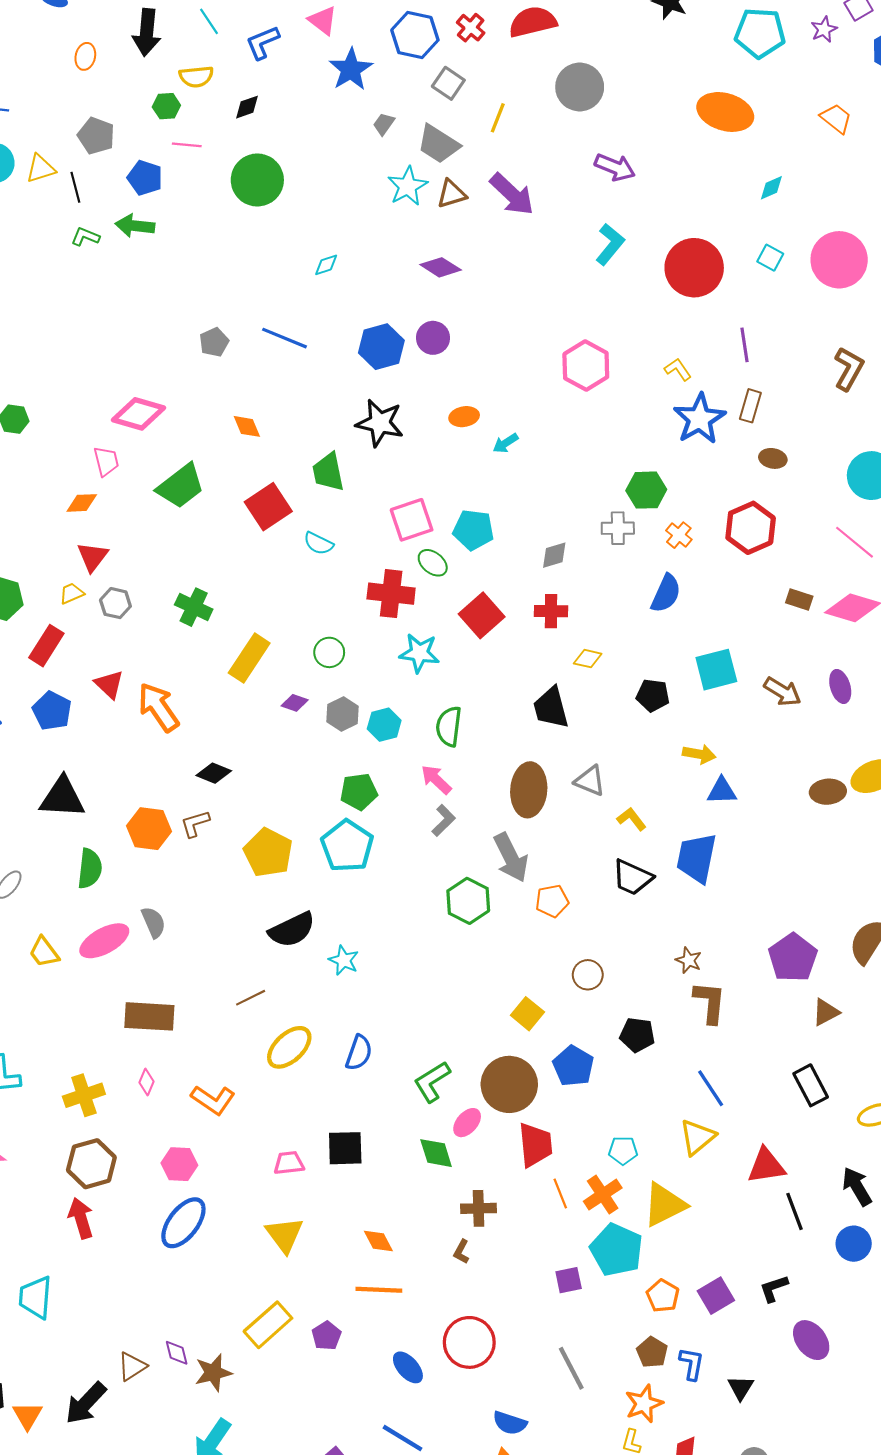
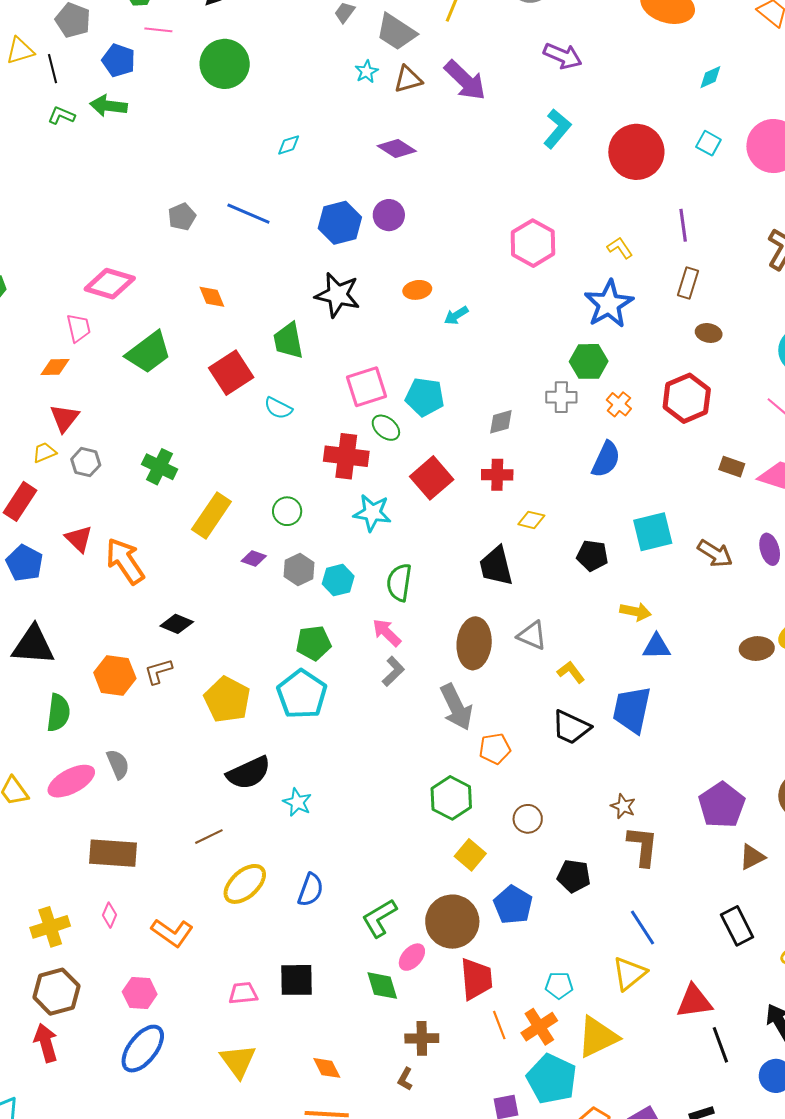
cyan star: (408, 186) -> (367, 72), size x0.6
blue star: (700, 419) -> (609, 304), moved
green hexagon: (468, 901) -> (451, 798), moved

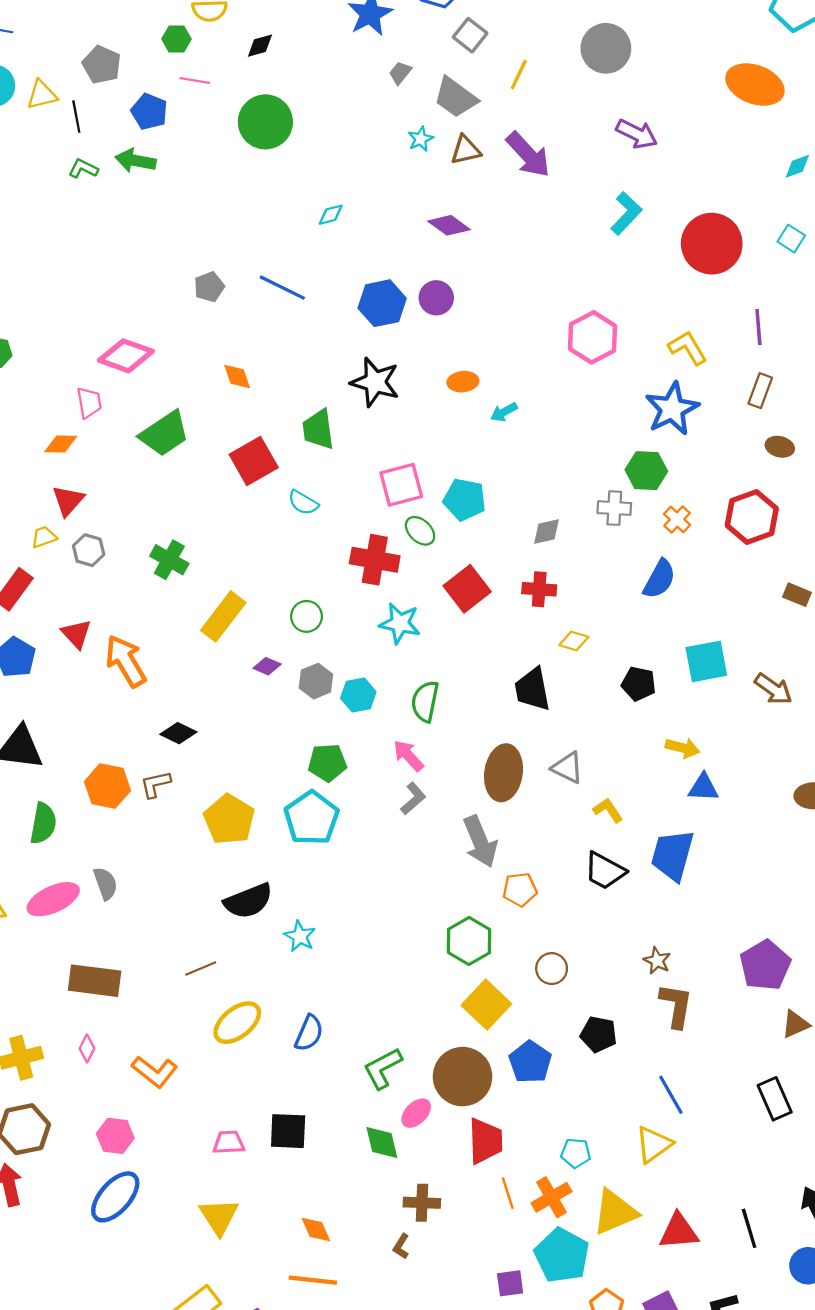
yellow L-shape: (620, 248) -> (688, 348), size x1.4
yellow square: (470, 855) -> (486, 1005), size x1.4
red triangle: (694, 1001) -> (679, 1231), moved

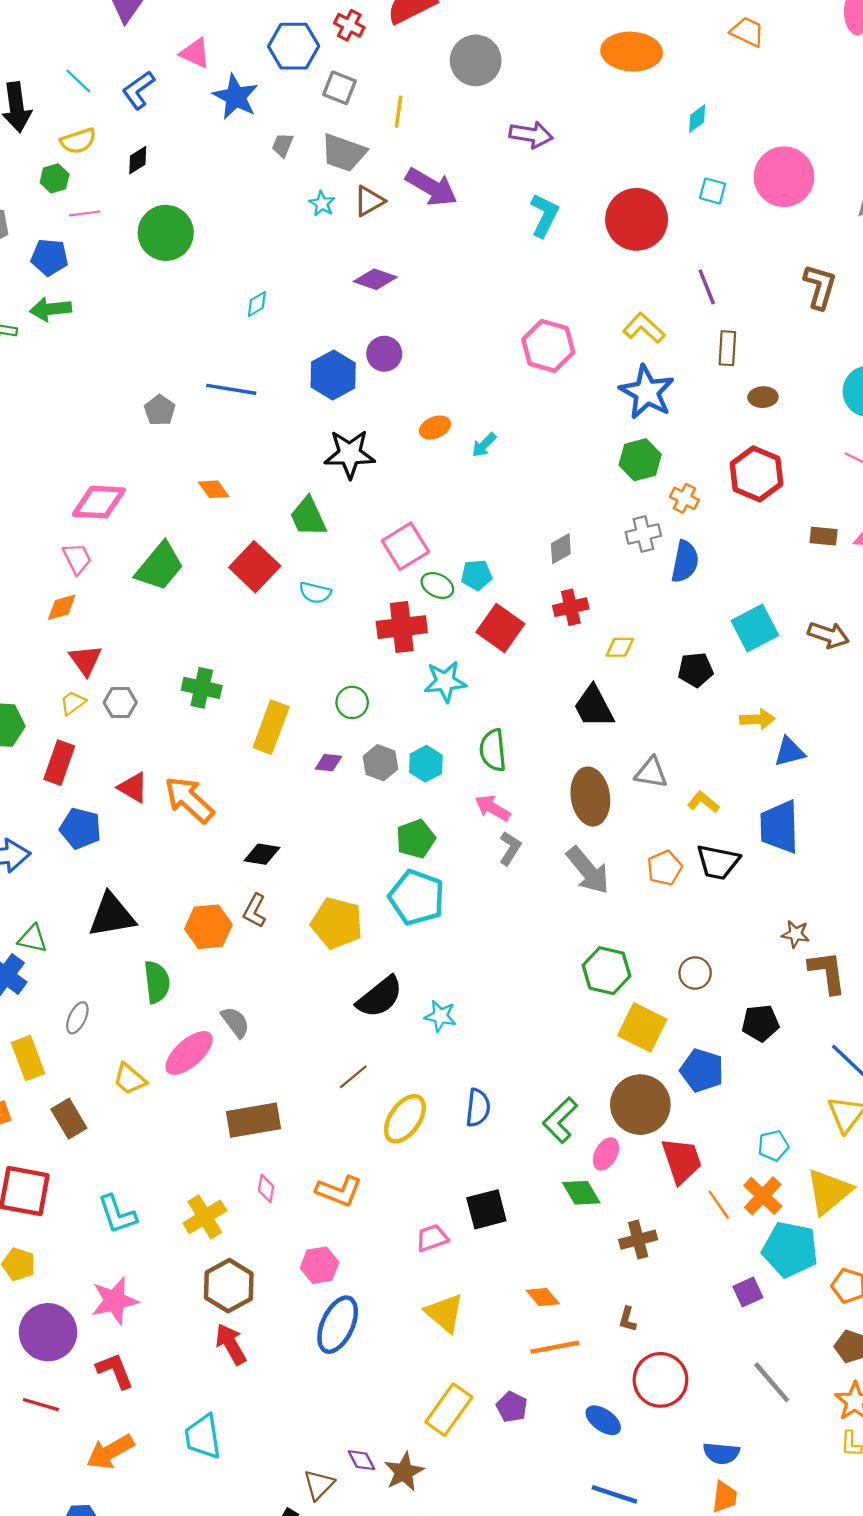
cyan pentagon: (465, 500) -> (477, 575), moved, size x0.7
gray cross: (614, 508) -> (643, 534), moved
brown L-shape: (155, 784) -> (255, 911), turned -32
orange pentagon: (520, 890) -> (664, 868), moved
brown L-shape: (401, 1246) -> (628, 1319), moved

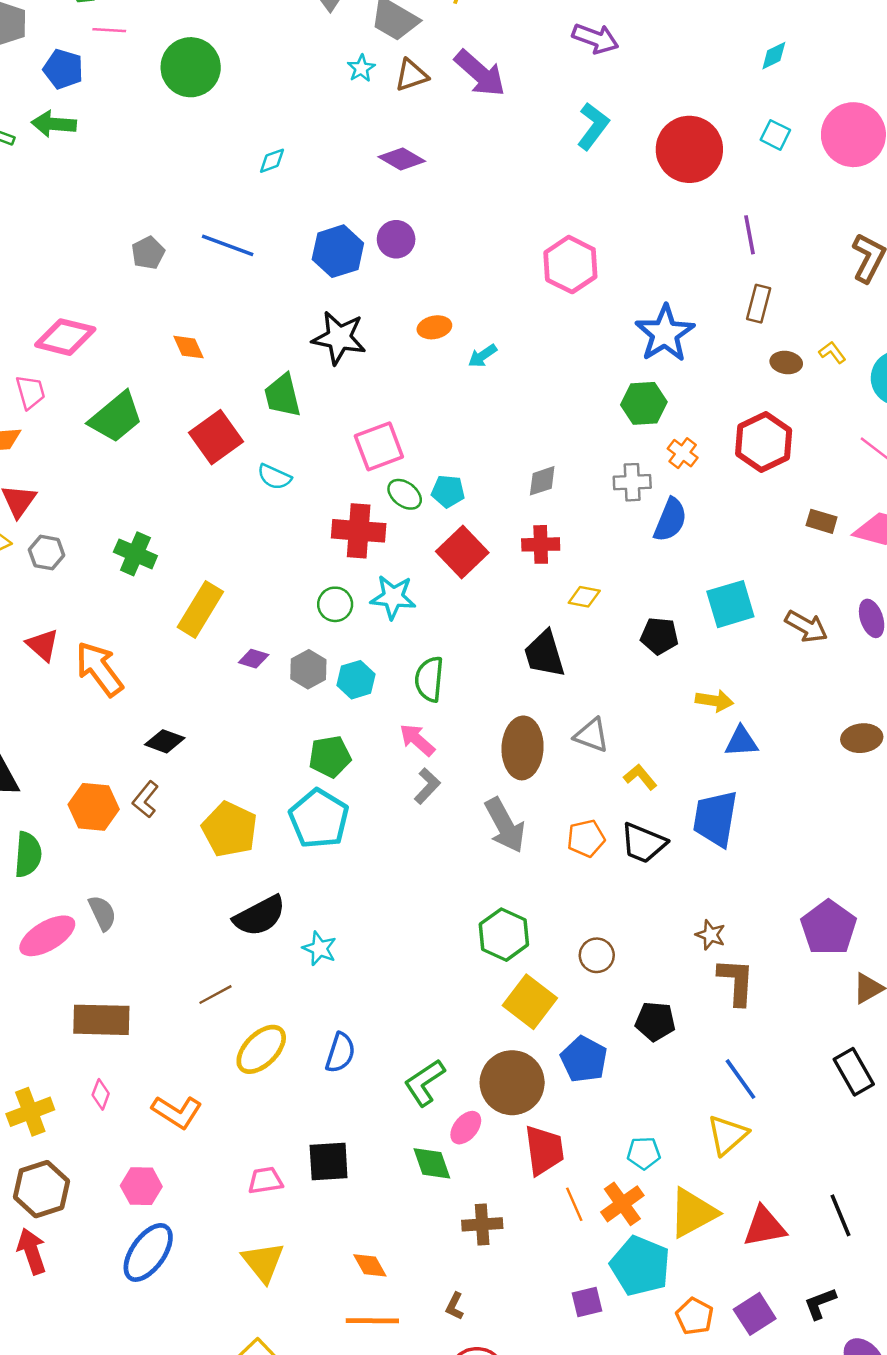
yellow L-shape: (644, 328) -> (832, 352), moved, size x0.6
green circle: (352, 702) -> (335, 604), moved

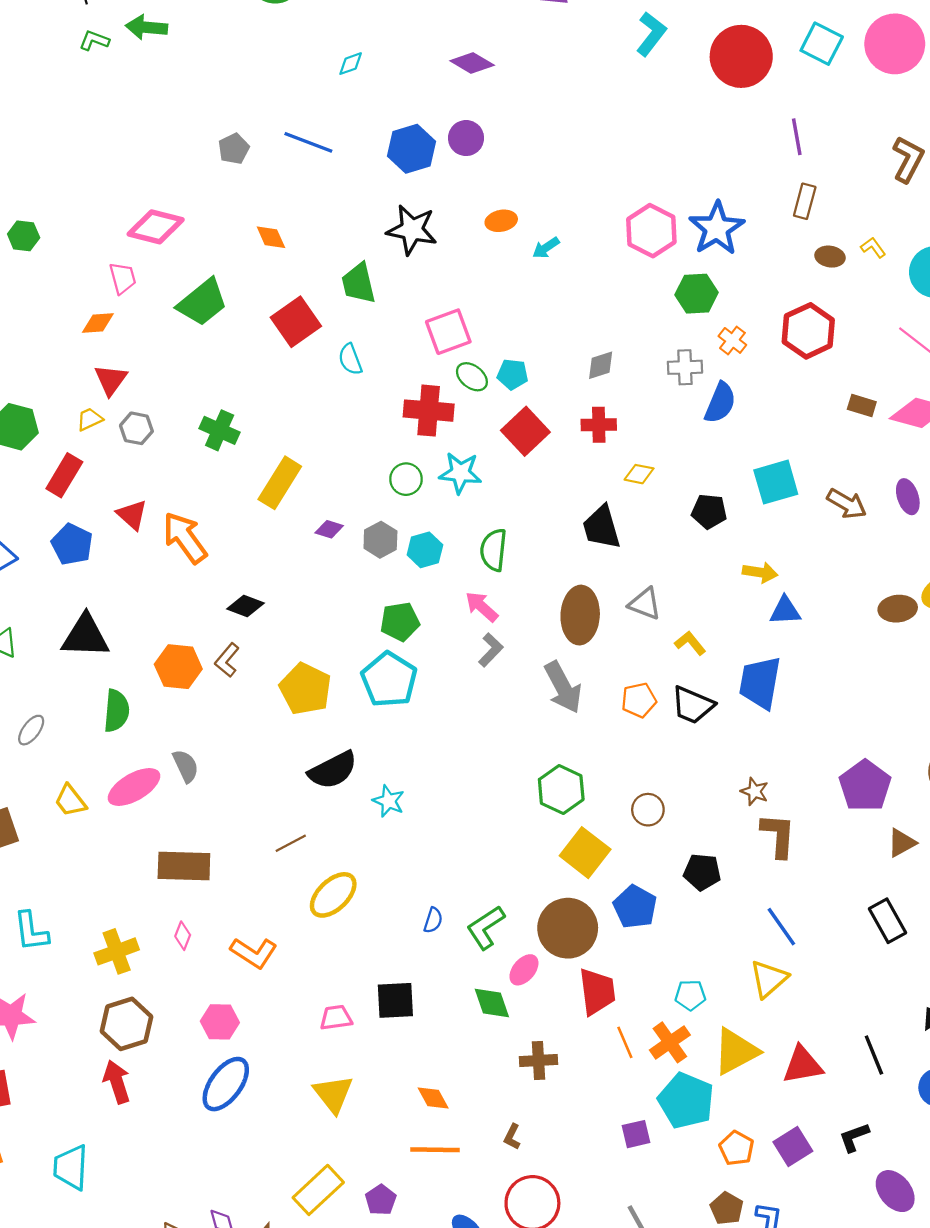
cyan square: (775, 135) -> (822, 44), size x1.5
pink hexagon: (570, 265) -> (651, 231), moved
cyan semicircle: (274, 477) -> (350, 359), turned 44
blue semicircle: (340, 1053) -> (433, 920), moved, size x0.7

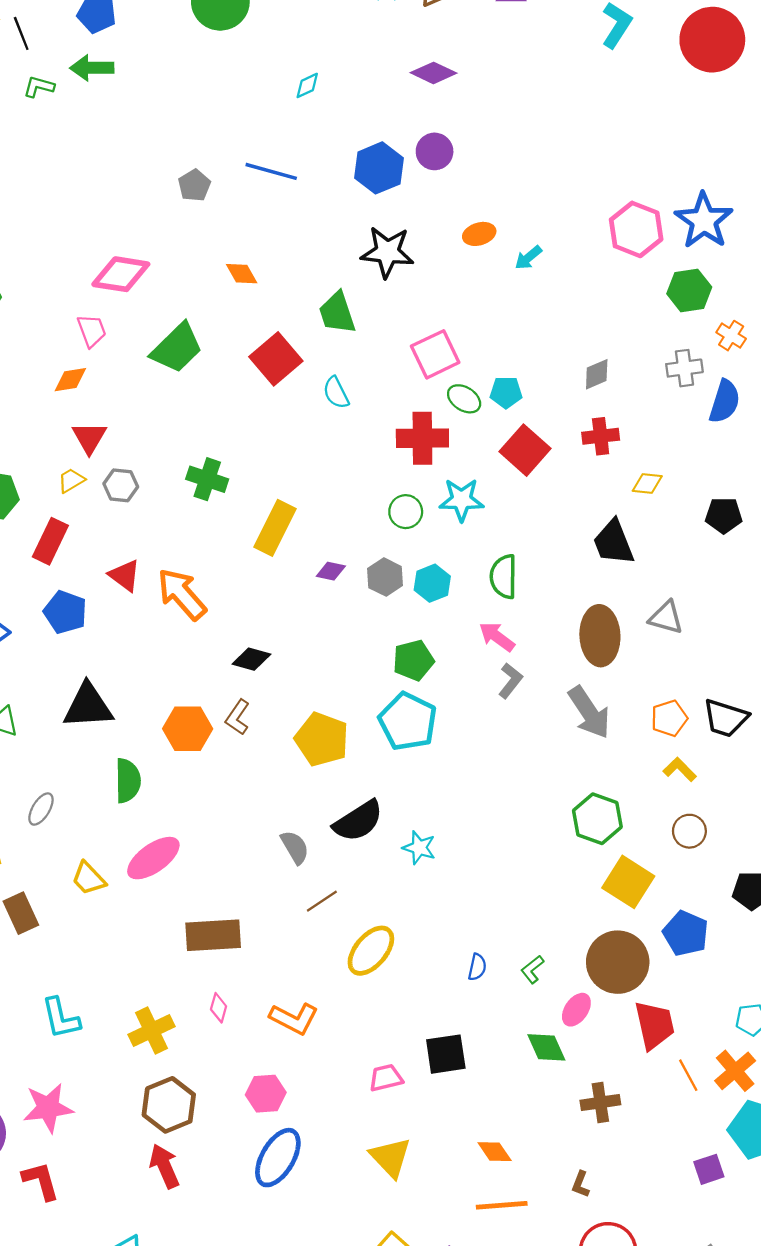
yellow L-shape: (690, 643) -> (680, 769), moved
gray semicircle: (186, 766) -> (295, 847), moved
green L-shape: (486, 927) -> (532, 969), size x0.6

